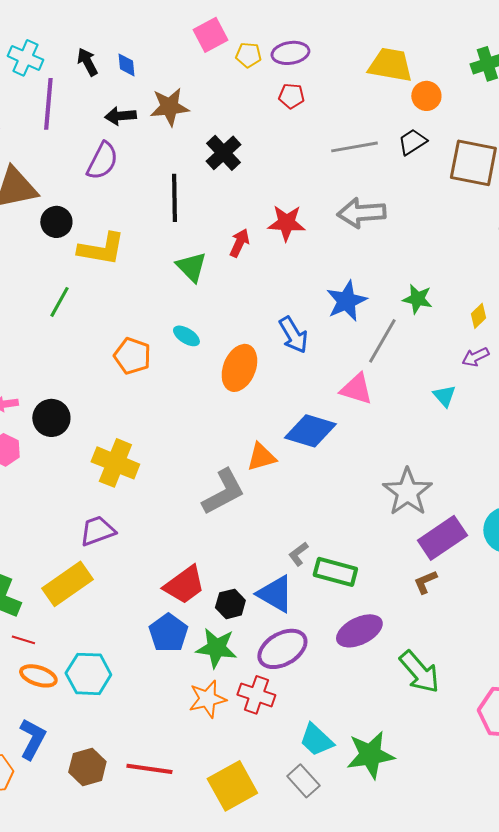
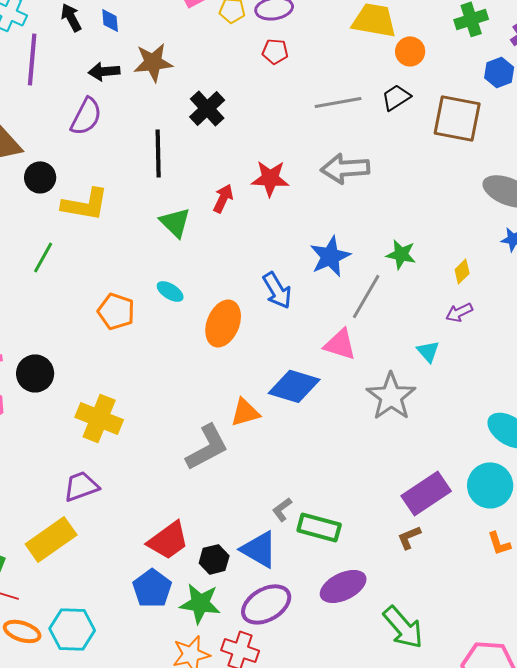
gray star: (407, 492) -> (391, 396), moved

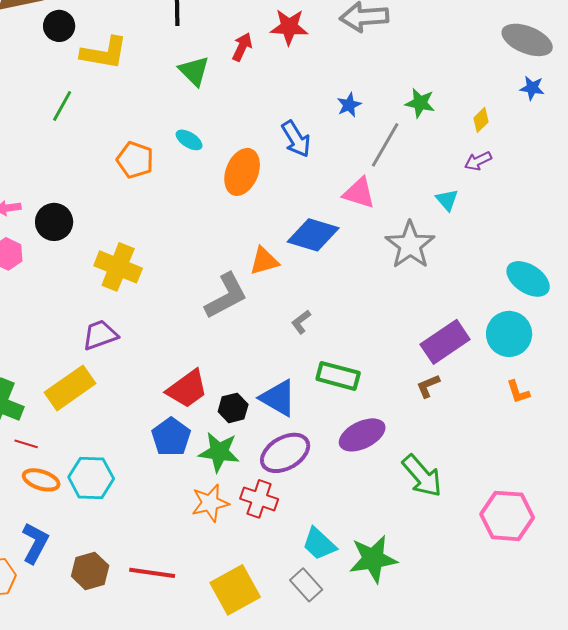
blue star: (330, 256) -> (349, 105), size x0.6
gray L-shape: (282, 509) -> (301, 322), moved

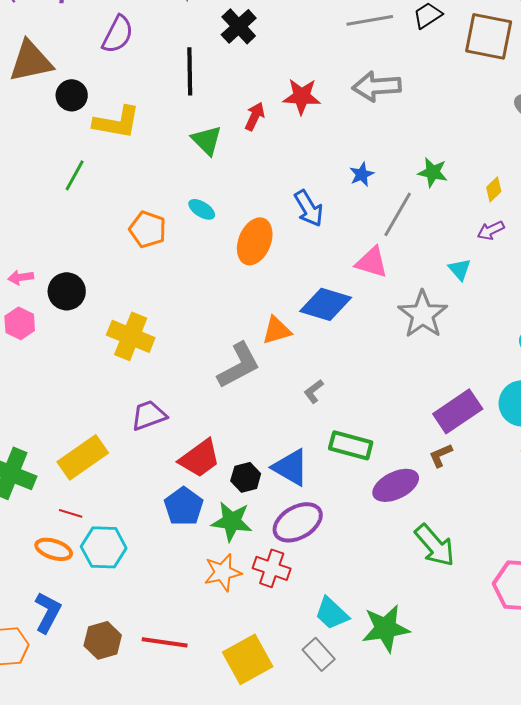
purple trapezoid: (100, 335) -> (149, 415), moved
purple ellipse: (362, 435) -> (396, 485), moved
red line: (26, 444) -> (71, 513), moved

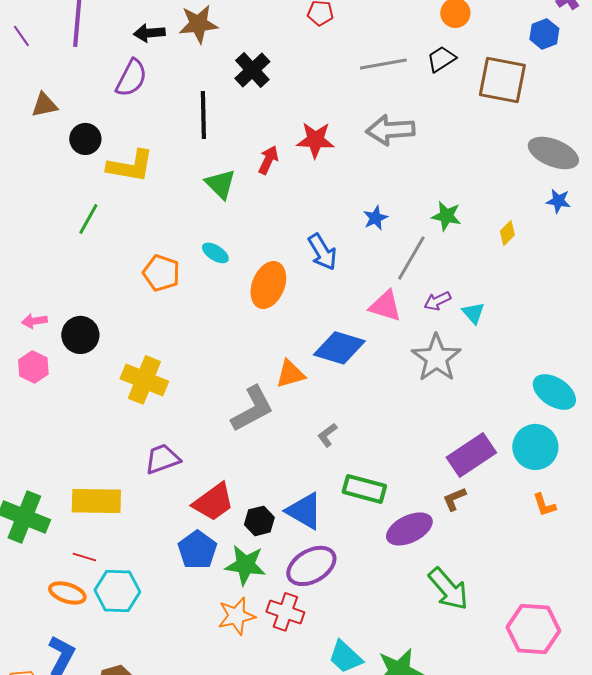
brown triangle: (31, 61) -> (44, 105), size x0.6
purple arrow: (491, 230) -> (437, 301), moved
yellow rectangle: (83, 457) -> (96, 501), turned 36

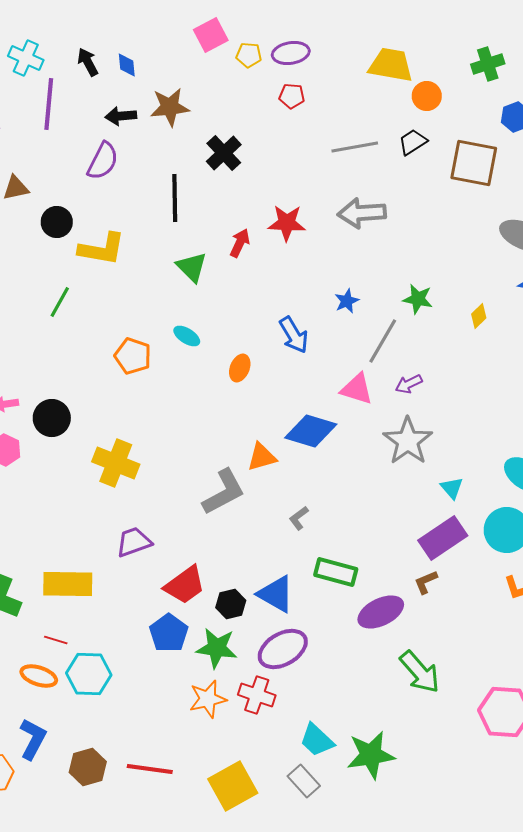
orange ellipse: (268, 285) -> (240, 368), size x0.6
cyan triangle: (473, 313) -> (452, 488), moved

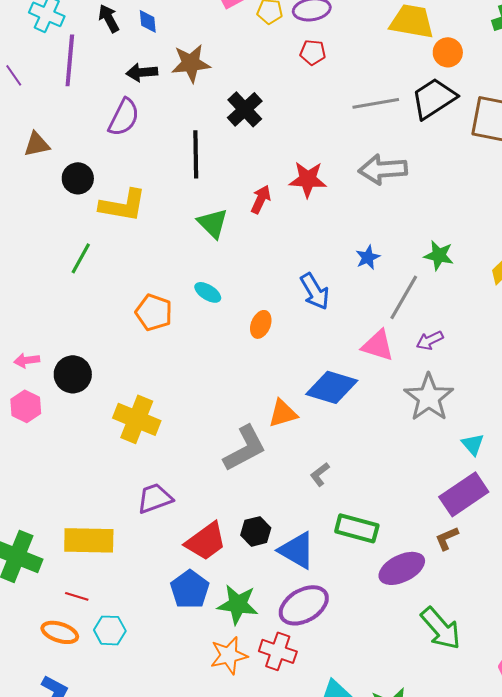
black trapezoid: (413, 142) -> (434, 98), size x1.6
black hexagon: (231, 604) -> (256, 531), moved
cyan hexagon: (89, 674) -> (110, 630), size x0.7

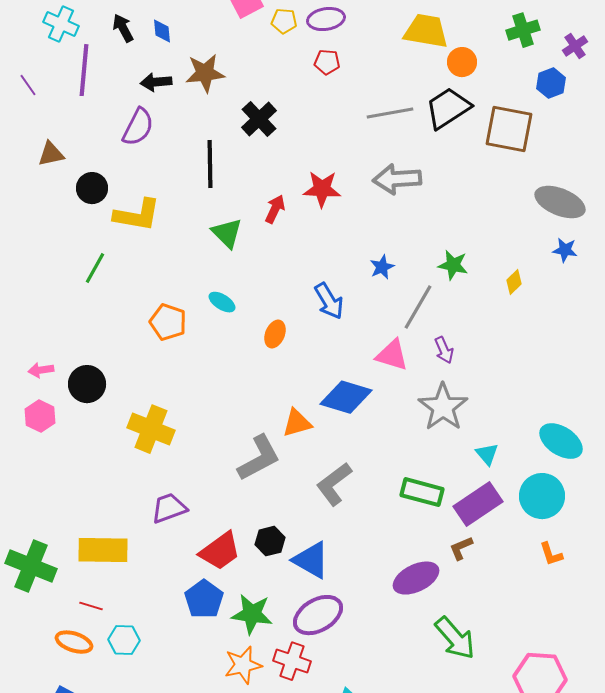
purple arrow: (430, 340) -> (444, 350), turned -88
gray L-shape: (320, 474) -> (334, 484), size x1.8
green rectangle: (357, 528) -> (422, 492), moved

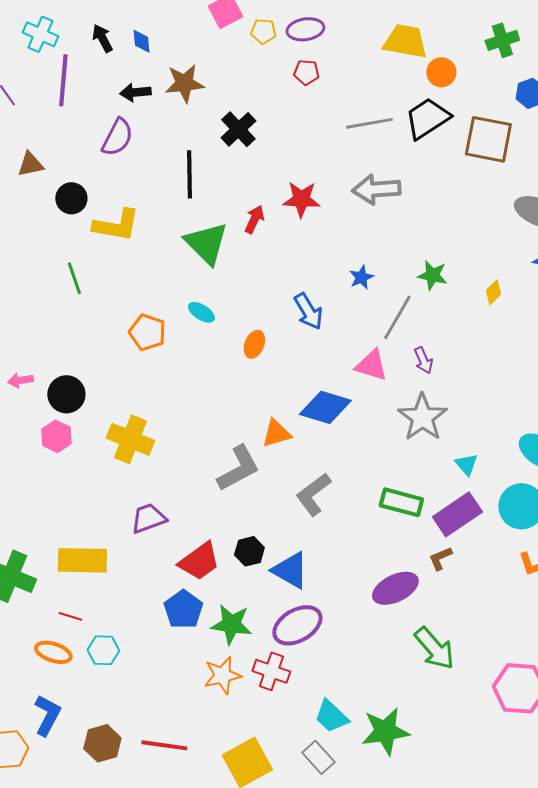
green triangle: (227, 233) -> (206, 243), size x1.4
green line: (95, 268) -> (74, 278), turned -48
pink hexagon: (40, 416) -> (56, 436), moved

